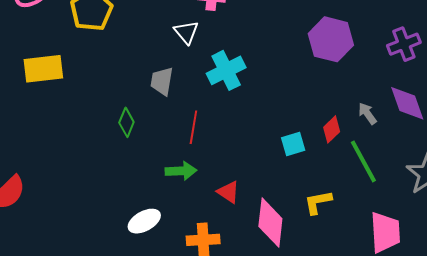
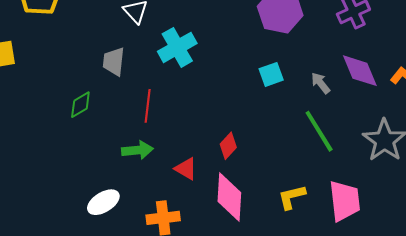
green diamond: (126, 122) -> (80, 105), turned 40
red diamond: (332, 129) -> (228, 146), moved
cyan square: (293, 144) -> (271, 74), moved
yellow L-shape: (318, 202) -> (292, 197), moved

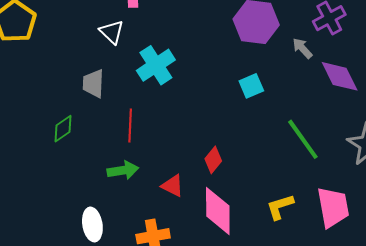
gray arrow: (321, 83) -> (302, 48), moved
white ellipse: (103, 202) -> (92, 224), turned -64

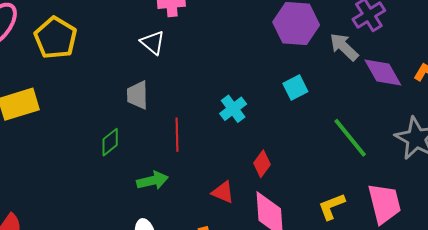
gray arrow: (302, 48) -> (344, 47), size x1.4
cyan cross: (156, 65) -> (233, 109), moved, size x0.7
green arrow: (123, 170) -> (153, 181), moved

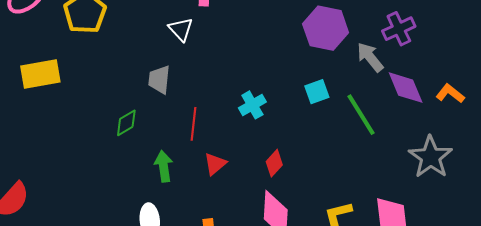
green line: (350, 138) -> (361, 115), moved
green arrow: (153, 181) -> (164, 166), turned -92
red triangle: (223, 192) -> (215, 164), moved, turned 50

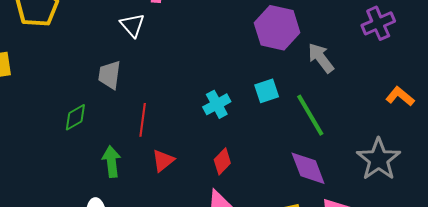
purple cross: (399, 29) -> (378, 23), moved
purple diamond: (406, 88) -> (308, 168), moved
cyan cross: (252, 105) -> (217, 104), moved

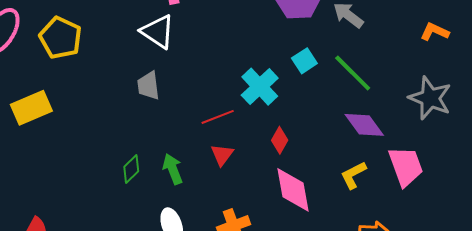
white triangle: (132, 25) -> (158, 32), size x1.4
cyan cross: (217, 104) -> (260, 87), size x1.4
green diamond: (75, 117) -> (131, 169), moved
red line: (143, 120) -> (218, 117), moved, turned 76

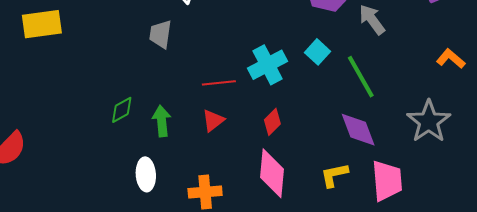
cyan square: (304, 61) -> (318, 52), turned -30

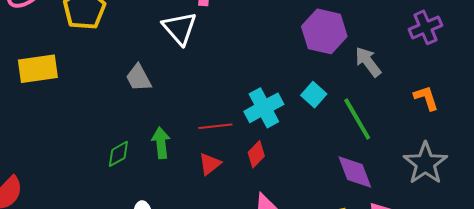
gray trapezoid: (161, 34) -> (139, 78), moved, turned -36
orange L-shape: (451, 59) -> (426, 98), moved, turned 32
green arrow: (162, 121) -> (161, 143), moved
red diamond: (272, 122) -> (256, 154), moved

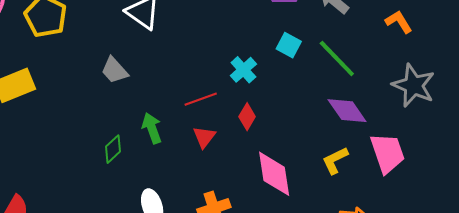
cyan cross: (264, 108) -> (243, 70), size x0.7

